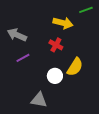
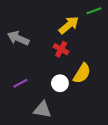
yellow arrow: (63, 23) -> (69, 25), turned -54
purple line: (23, 58) -> (20, 83), moved

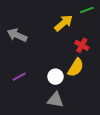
red cross: (61, 49) -> (82, 45), moved
gray triangle: (42, 110) -> (55, 100), moved

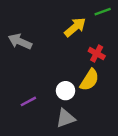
purple line: (19, 77) -> (28, 101), moved
gray triangle: (55, 100) -> (66, 118), turned -30

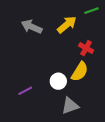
gray arrow: (20, 42) -> (32, 27), moved
gray triangle: (66, 118) -> (70, 106), moved

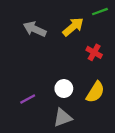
yellow semicircle: (80, 72) -> (95, 92), moved
gray triangle: (70, 106) -> (63, 118), moved

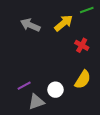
white circle: (64, 89) -> (55, 90), moved
gray triangle: (63, 118) -> (36, 102), moved

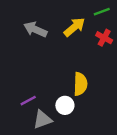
red cross: (82, 45) -> (104, 38), moved
yellow semicircle: (83, 80) -> (80, 84), moved, turned -30

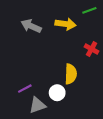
yellow arrow: (74, 27) -> (65, 24), turned 48
red cross: (104, 38) -> (92, 49), moved

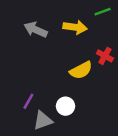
yellow semicircle: (71, 74) -> (81, 70), moved, turned 60
purple line: (25, 89) -> (28, 101), turned -32

